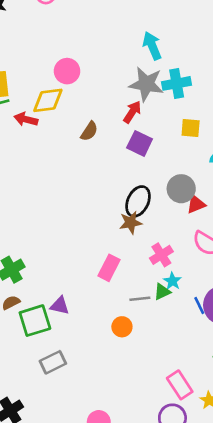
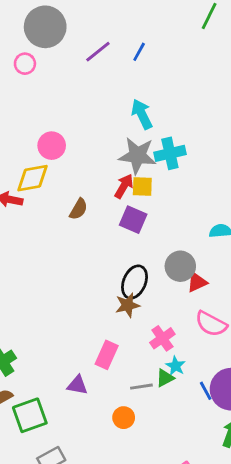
yellow square: (191, 128) -> (142, 186), moved
purple triangle: (60, 306) -> (77, 385), moved

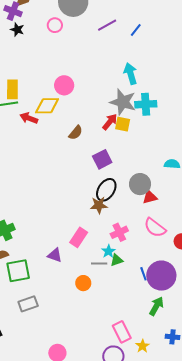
purple square: (133, 220) -> (102, 159), moved, turned 30
cyan star: (176, 366) -> (108, 251), moved

